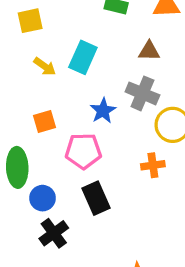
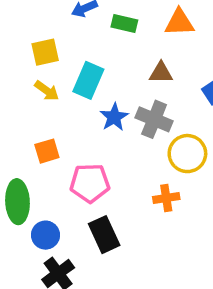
yellow square: (30, 21) -> (45, 52), moved
blue star: (103, 111) -> (114, 117), moved

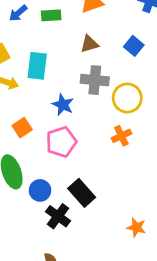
blue star: (114, 117) -> (63, 105), moved
black rectangle: (104, 235) -> (82, 193), moved

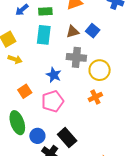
blue square: (134, 46) -> (93, 31), moved
cyan rectangle: (37, 66) -> (44, 35), moved

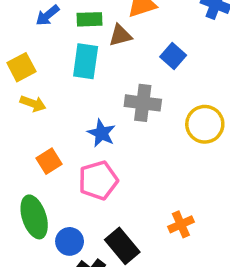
brown triangle: (73, 32) -> (120, 35), moved
yellow circle: (100, 70) -> (205, 124), moved
orange cross: (95, 97) -> (181, 224), moved

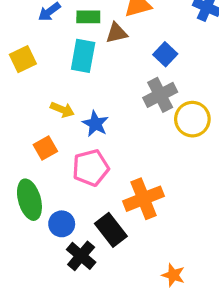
gray cross: (143, 103) -> (160, 95), moved, turned -36
yellow arrow: (33, 104) -> (62, 110), moved
orange cross: (181, 224) -> (144, 199), moved, size x1.6

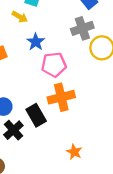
yellow arrow: (62, 110) -> (20, 17), moved
pink pentagon: (91, 168) -> (54, 65), moved

